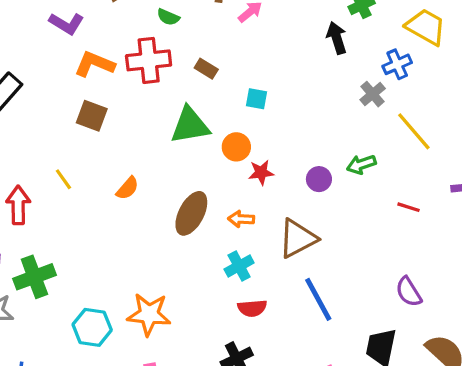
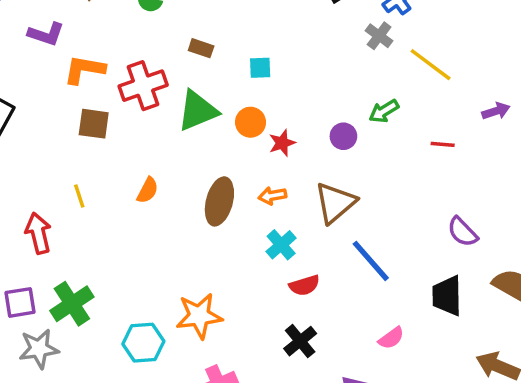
red cross: (149, 60) -> (143, 86), moved
yellow line: (63, 179) -> (79, 196), turned 30

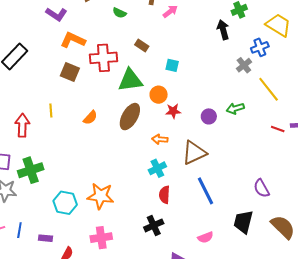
red line: (443, 144) -> (278, 129), moved
brown ellipse: (219, 201) -> (130, 117), moved
red semicircle: (304, 285) -> (164, 195), turned 96

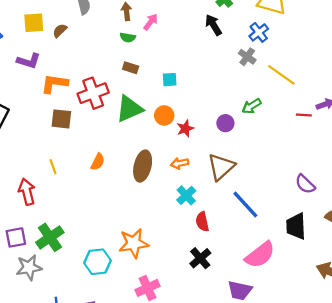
green semicircle: (119, 13) -> (128, 37), moved
brown ellipse: (130, 117) -> (143, 166), moved
pink semicircle: (205, 237) -> (260, 255), size x1.8

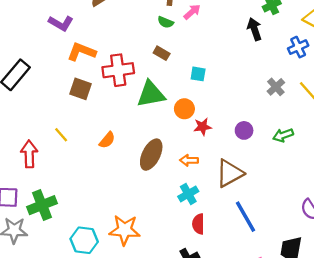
gray cross: (247, 57) -> (276, 87), moved
green arrow: (252, 106) -> (283, 135), moved
yellow line: (53, 167) -> (61, 135), turned -35

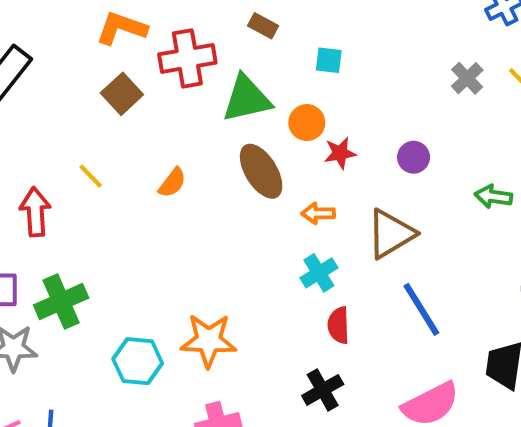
brown square: (80, 89) -> (122, 94), turned 30
green arrow: (283, 135) -> (493, 197), moved, turned 30
brown ellipse: (151, 155) -> (261, 171), moved, turned -56

